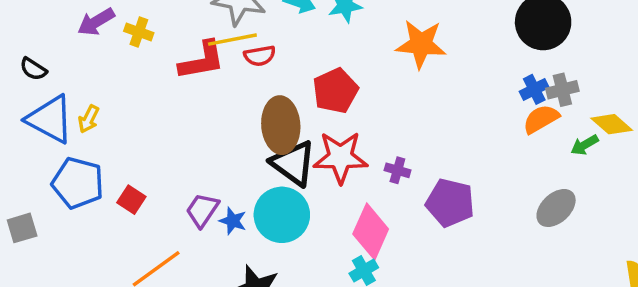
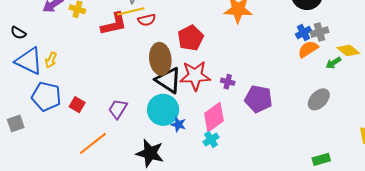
blue star: (233, 221) -> (178, 124), moved
pink diamond: (371, 231) -> (214, 117), turned 32

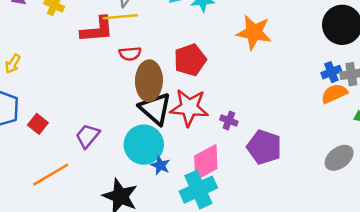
red semicircle: (147, 20) -> (130, 54), moved
cyan cross: (211, 139) -> (198, 190), size x1.8

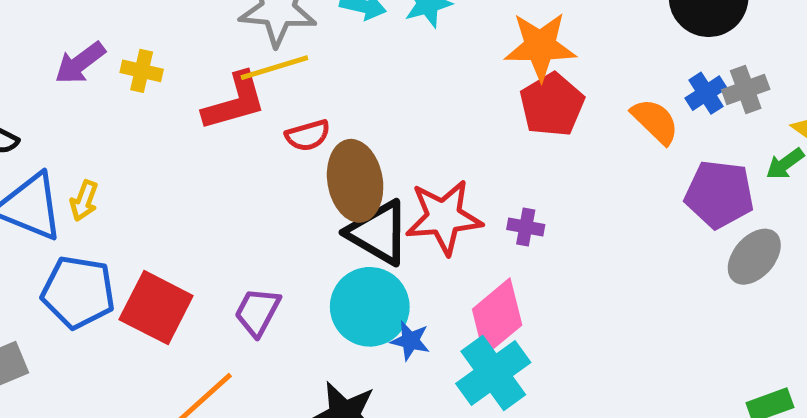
red pentagon: (190, 60) -> (552, 105), moved
orange semicircle: (334, 94) -> (655, 121), moved, turned 80
red square: (38, 124) -> (156, 308), size x1.8
purple pentagon: (264, 147) -> (719, 194), moved

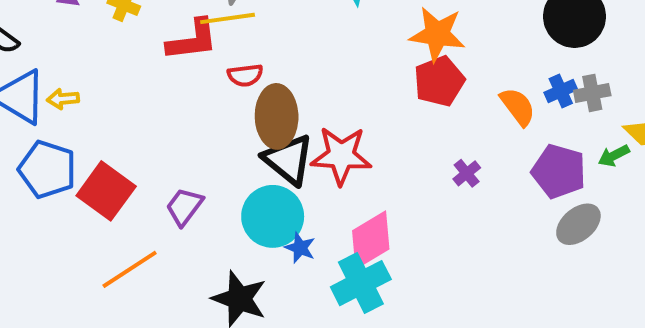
yellow arrow: (84, 201) -> (63, 99), turned 56
purple cross: (526, 227) -> (467, 173), moved, turned 32

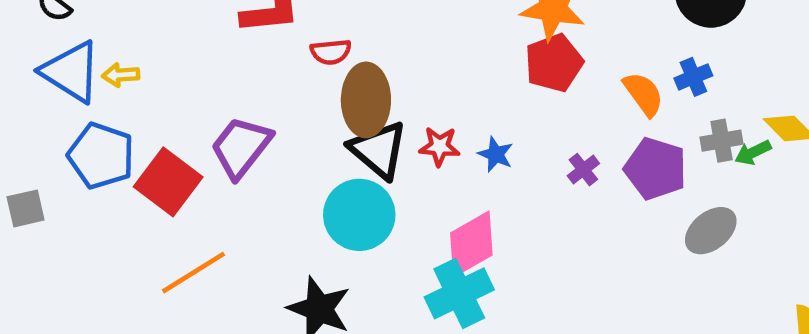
gray cross: (592, 93) -> (722, 141), moved
red star: (341, 156) -> (439, 146), size x0.6
purple pentagon: (559, 171) -> (656, 169), moved
purple trapezoid: (184, 207) -> (241, 147), moved, size x1.4
blue star: (300, 248) -> (496, 154), moved

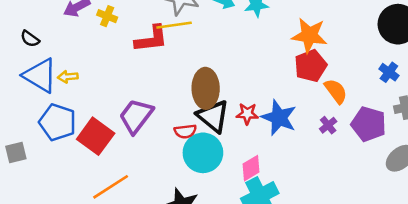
red semicircle: (331, 52) -> (185, 131), moved
blue cross: (693, 77) -> (389, 72), turned -30
orange semicircle: (643, 94) -> (336, 91), moved
blue star: (496, 154) -> (279, 118), size x1.8
pink diamond: (471, 244) -> (251, 168), moved, size x0.7

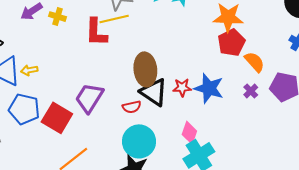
red L-shape: (151, 39) -> (96, 32), turned 104
cyan circle: (203, 153) -> (139, 141), moved
pink diamond: (251, 168) -> (189, 133), turned -35

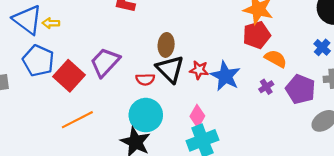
orange semicircle: (255, 62) -> (276, 59), turned -30
brown ellipse: (145, 69) -> (166, 45), size x0.7

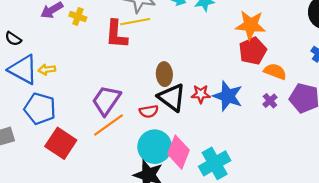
red square: (69, 76) -> (61, 143), moved
pink diamond: (197, 116) -> (179, 152), moved, size x1.4
orange line: (77, 120) -> (108, 125), moved

